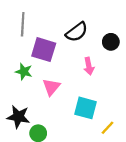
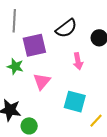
purple square: (44, 50) -> (34, 45), turned -30

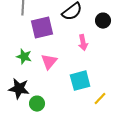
green star: (15, 66) -> (24, 57), moved
cyan square: (75, 102) -> (80, 81), turned -30

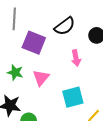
purple square: (42, 28) -> (34, 43), turned 35

